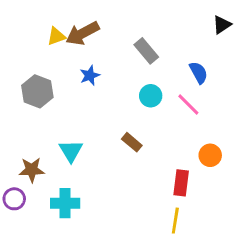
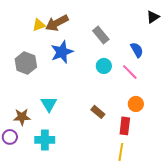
blue star: (90, 75) -> (62, 52), size x1.6
brown rectangle: (132, 142) -> (98, 112), moved
orange circle: (210, 155) -> (136, 104), moved

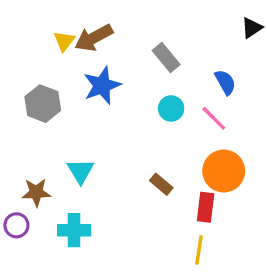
yellow triangle: (39, 25) -> (64, 41), turned -32
orange circle: (136, 104) -> (224, 171), size x1.6

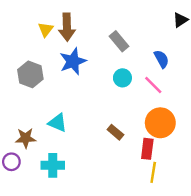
brown arrow: (94, 38) -> (67, 27), turned -64
cyan triangle: (81, 171) -> (57, 123), turned -36
yellow line: (199, 250) -> (153, 172), moved

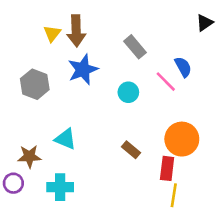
cyan circle: (122, 78) -> (128, 92), moved
pink line: (153, 85) -> (166, 82), moved

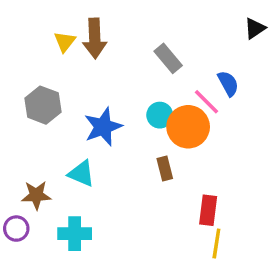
blue star: (83, 70) -> (103, 127), moved
orange circle: (182, 139) -> (188, 127), moved
brown rectangle: (131, 150) -> (165, 168), moved, turned 36

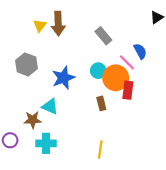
brown star: (36, 195) -> (33, 120), moved
red rectangle: (208, 210) -> (128, 90), moved
yellow line: (216, 244) -> (100, 150), moved

